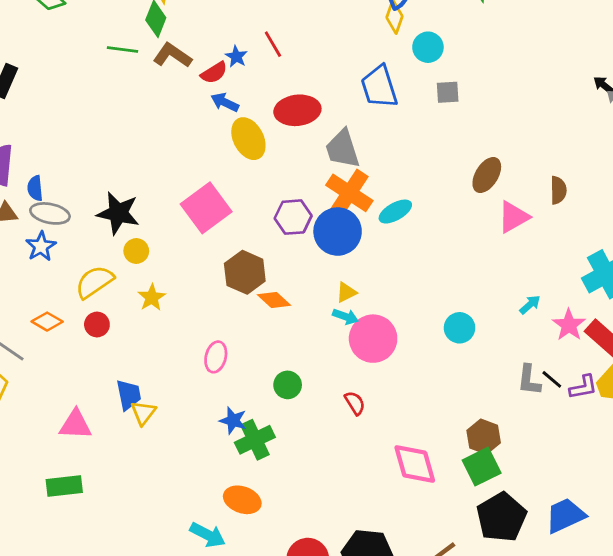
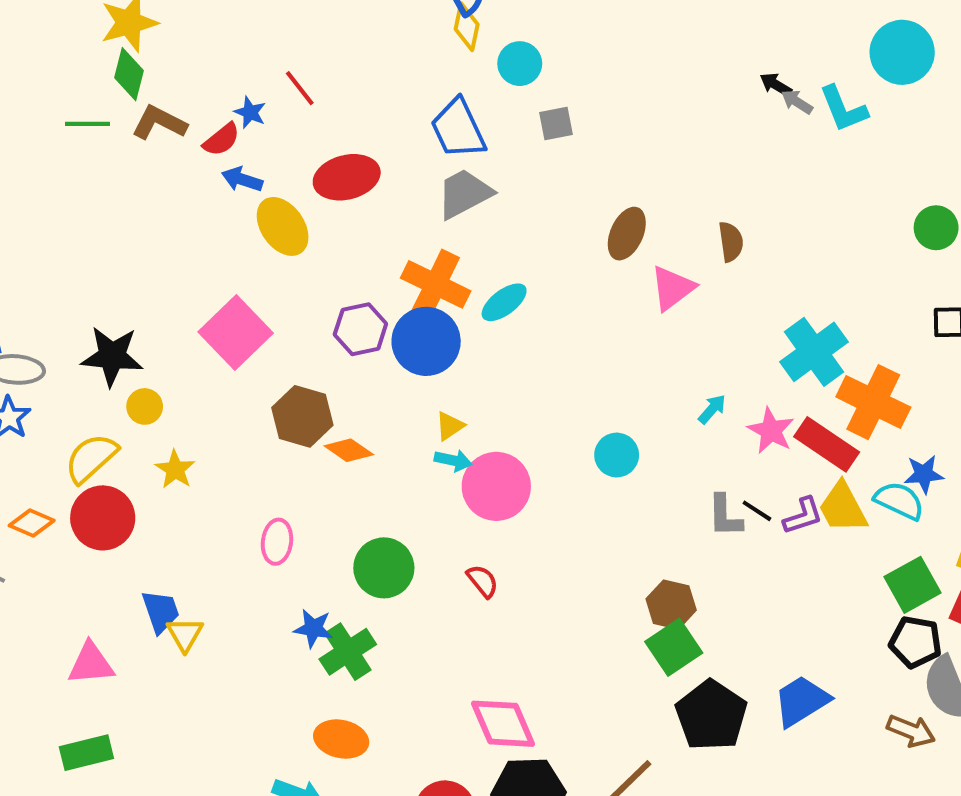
gray trapezoid: (343, 149) -> (464, 194), moved, turned 87
red circle: (97, 325) -> (103, 518), size x1.8
green circle: (288, 385) -> (384, 568), size x1.5
pink diamond: (415, 464) -> (503, 724), moved

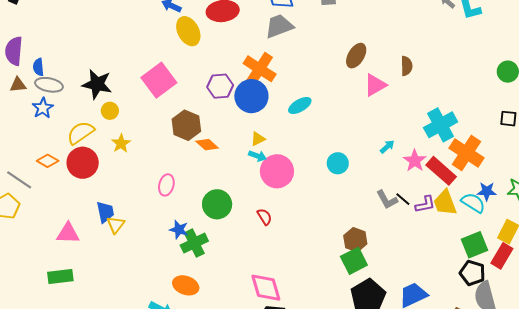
cyan ellipse: (504, 302) -> (300, 105), moved
gray L-shape: (725, 516) -> (387, 200), turned -35

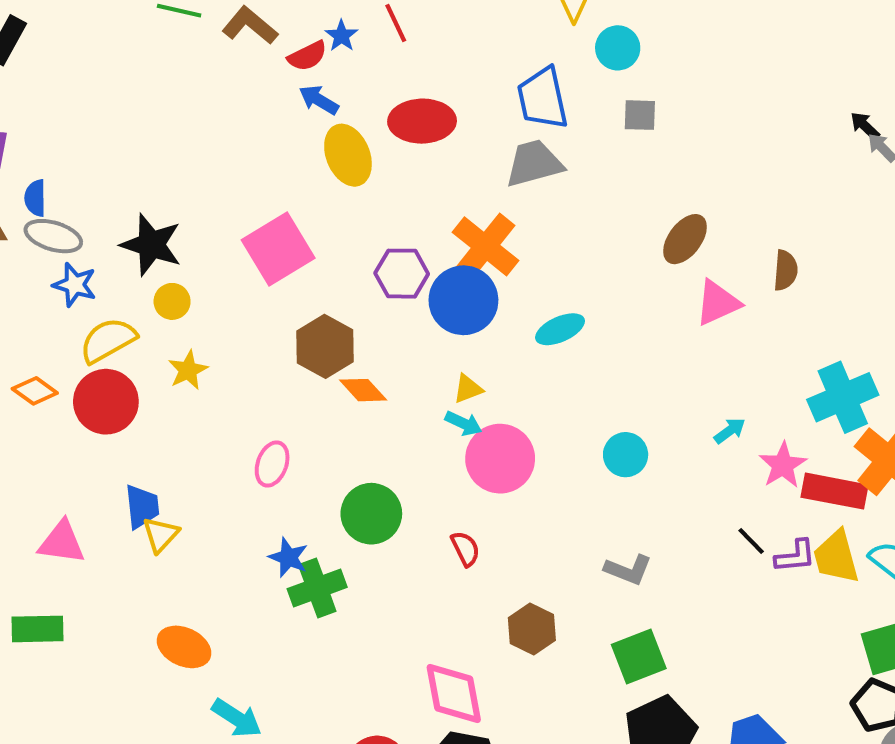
blue star: (43, 108) -> (75, 285), moved, turned -30
red rectangle: (441, 171) -> (834, 491), turned -36
gray L-shape: (387, 200) -> (628, 570), moved, turned -45
brown hexagon: (355, 240) -> (532, 629), moved
orange ellipse: (186, 285) -> (184, 647), moved

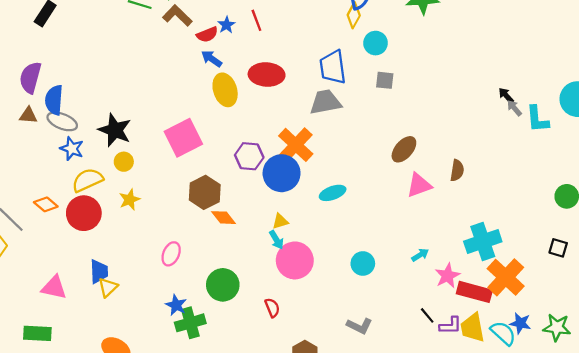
blue semicircle: (35, 198) -> (54, 100), size x1.5
cyan arrow: (463, 423) -> (276, 240), turned 30

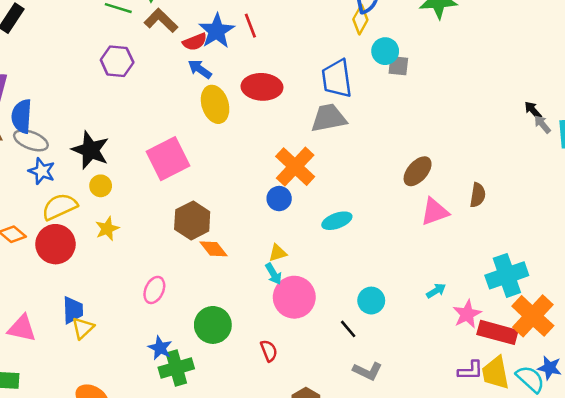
blue star: (227, 25) -> (217, 31), size x1.8
gray square: (385, 80) -> (398, 66), moved
purple hexagon: (249, 156) -> (117, 61), moved
blue circle: (282, 173) -> (279, 199), size x0.6
black line: (427, 315) -> (348, 329), moved

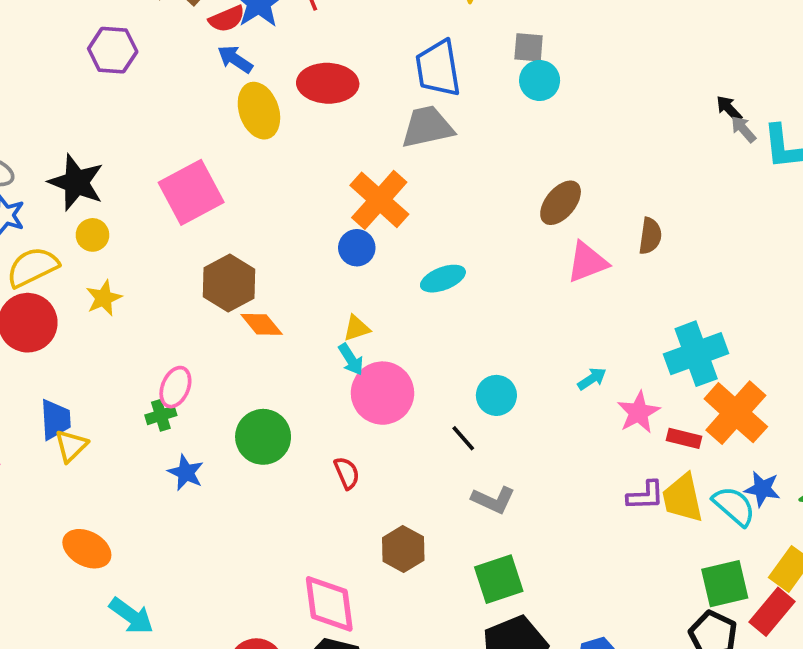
cyan circle: (385, 51) -> (540, 80), moved
red rectangle: (497, 332) -> (684, 438), size x0.6
green cross: (176, 368) -> (161, 415), moved, size x0.6

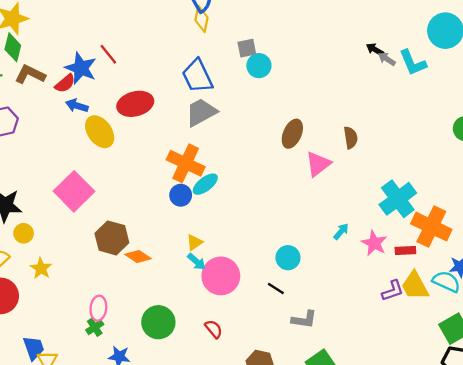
cyan ellipse: (443, 279) -> (205, 184), moved

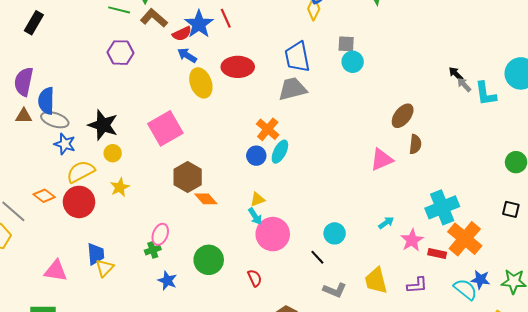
brown ellipse: (292, 134) -> (403, 116), moved
orange cross: (186, 163) -> (268, 129), size x0.7
cyan ellipse: (205, 184) -> (280, 152), turned -40
yellow trapezoid: (415, 286) -> (376, 281), moved

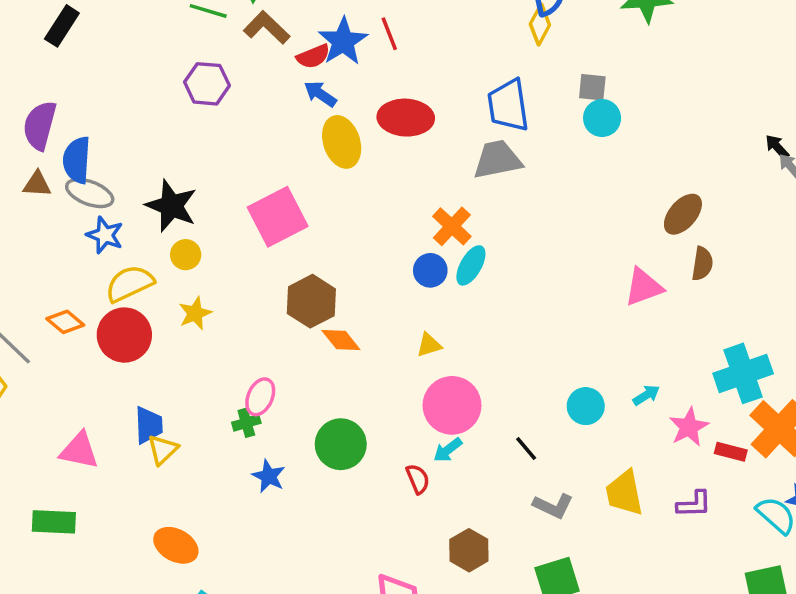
cyan arrow: (255, 216) -> (448, 450), moved, turned 84
cyan circle: (335, 233) -> (586, 406), moved

